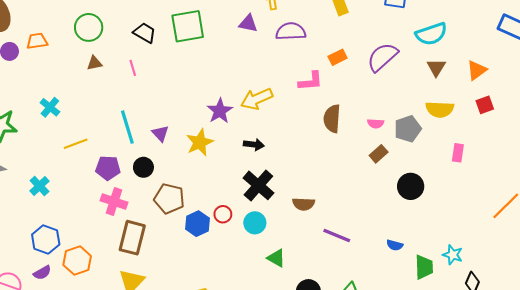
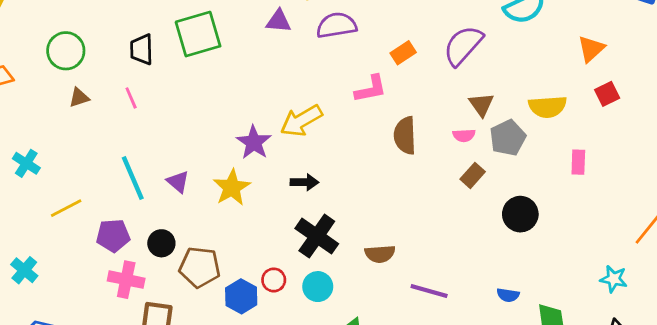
black trapezoid: (145, 33) -> (142, 49), turned -115
brown triangle: (436, 67) -> (481, 105), moved
black circle: (143, 167) -> (161, 243), moved
cyan star: (453, 255) -> (614, 279), moved

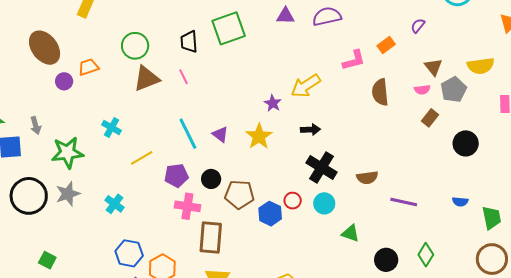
purple semicircle: (463, 46) -> (418, 26), size x0.5
orange rectangle: (403, 53) -> (386, 45), moved
brown triangle: (79, 98) -> (146, 79), size x1.8
purple star: (254, 142) -> (273, 103), size x0.7

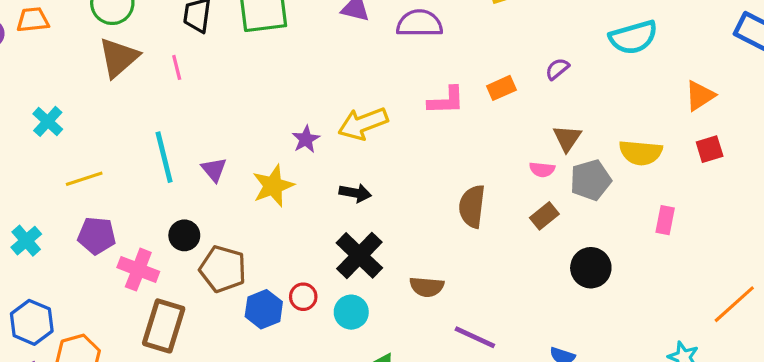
brown triangle: (146, 79) -> (119, 58), turned -32
brown semicircle: (380, 92) -> (472, 206), moved
purple pentagon: (176, 175) -> (97, 236), moved

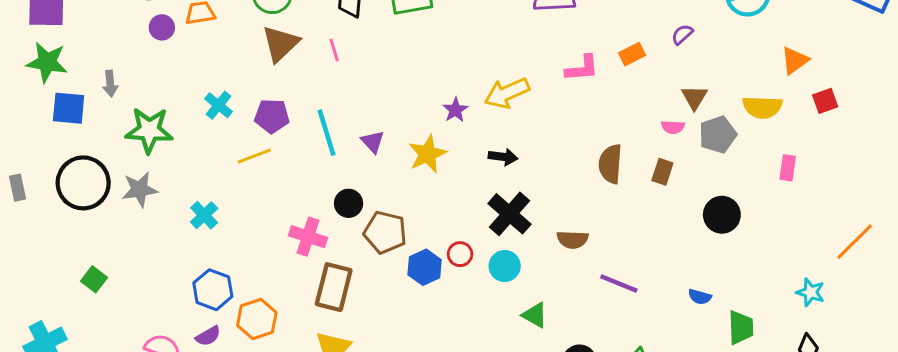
orange triangle: (700, 96) -> (795, 60), moved
brown rectangle: (544, 216) -> (662, 172), moved, turned -30
purple pentagon: (97, 236) -> (272, 116), moved

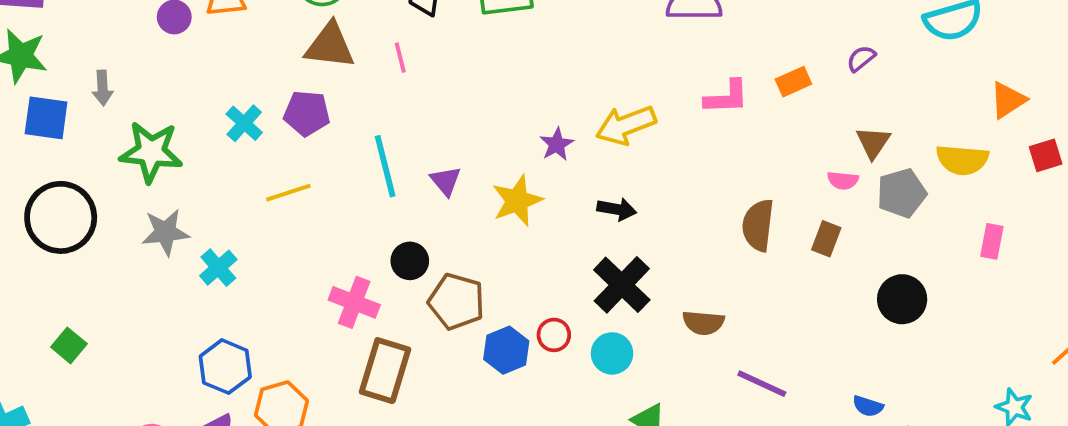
brown triangle: (280, 44) -> (330, 46), turned 48
purple pentagon: (272, 116) -> (307, 113), moved
gray star: (140, 189) -> (165, 232), moved

